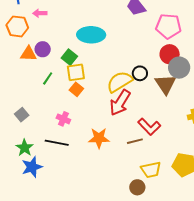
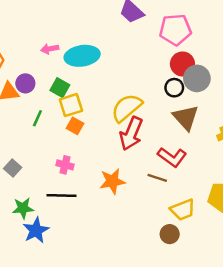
pink arrow: (40, 13) -> (50, 49), moved
black circle: (140, 73) -> (174, 88), moved
brown triangle: (166, 84) -> (186, 118), moved
brown line: (135, 141) -> (157, 178), turned 42
green star: (25, 148) -> (23, 208), turned -30

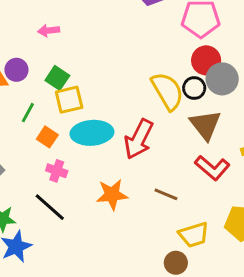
cyan ellipse: (82, 56) -> (92, 133), moved
yellow semicircle: (127, 108) -> (167, 91), moved, turned 96
orange square: (75, 126) -> (47, 137), moved
red L-shape: (172, 157) -> (212, 168), moved
black line: (61, 196) -> (50, 207), turned 36

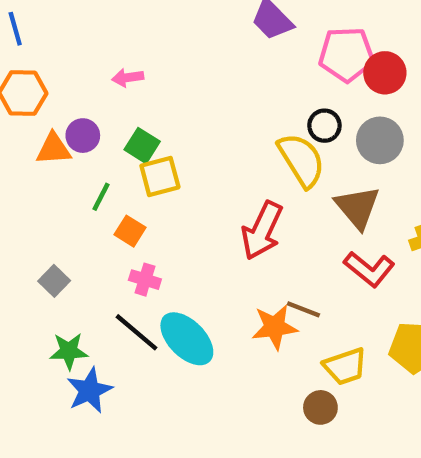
red circle: (206, 60) -> (385, 73), moved
black circle: (194, 88) -> (324, 126), moved
cyan ellipse: (92, 133) -> (187, 339), moved, turned 51
orange star: (112, 195) -> (275, 327), moved

